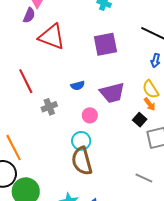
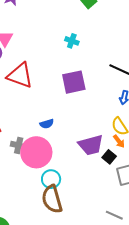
purple trapezoid: (112, 93) -> (91, 145), moved
gray cross: (49, 107) -> (19, 145), turned 35
pink circle: (90, 115) -> (36, 152), moved, size x2.0

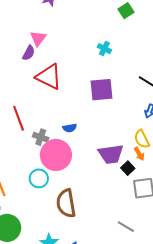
gray cross: (19, 145) -> (41, 137), moved
cyan circle: (51, 179) -> (39, 178), moved

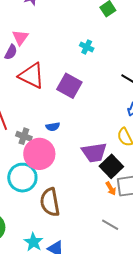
purple square: (101, 90) -> (69, 86), moved, turned 35
orange arrow: (139, 154) -> (111, 188), moved
black square: (128, 168) -> (111, 166), size x1.6
cyan circle: (39, 178) -> (22, 178), size x1.5

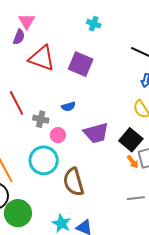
purple trapezoid: (94, 152) -> (96, 133), moved
pink circle: (39, 154) -> (58, 135), size x0.5
gray line: (110, 225) -> (136, 198), turned -30

